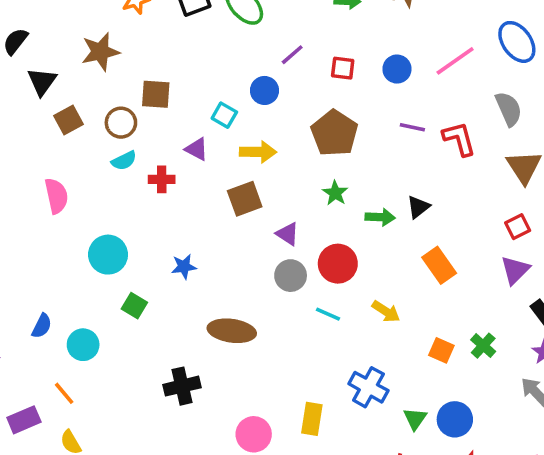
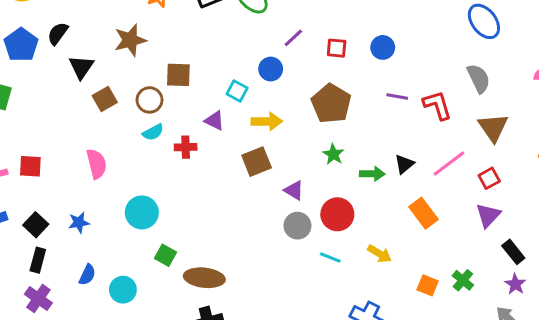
pink line: (455, 61) -> (449, 163), moved
blue star: (184, 267) -> (79, 223), moved
brown ellipse: (232, 331) -> (204, 278), moved

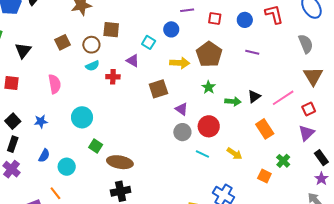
purple line: (293, 38) -> (187, 10), turned 32
black triangle: (81, 67) -> (23, 50), moved
red L-shape: (437, 105) -> (274, 14), moved
yellow arrow: (267, 121) -> (180, 63), moved
green cross: (463, 280) -> (283, 161), moved

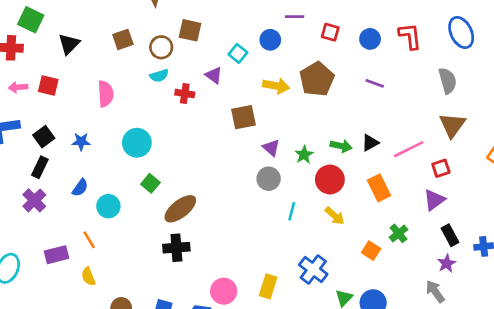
green star: (209, 87) -> (304, 155), moved
red circle: (209, 126) -> (330, 180), moved
cyan line: (202, 154) -> (292, 211), turned 72
brown ellipse: (120, 162) -> (180, 209), turned -55

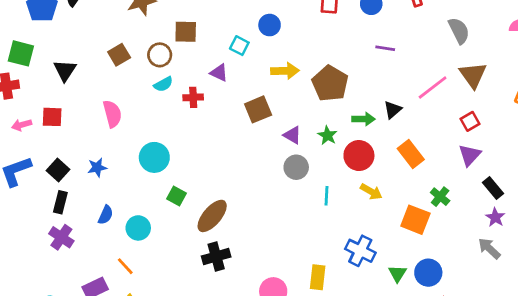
brown pentagon: (317, 79) -> (330, 83), moved
pink line: (409, 149) -> (433, 87), moved
orange square: (371, 251) -> (415, 220), size x1.5

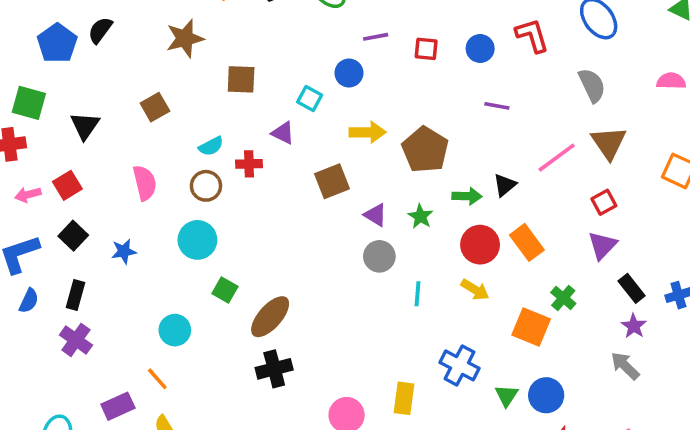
brown circle: (160, 55) -> (206, 186), moved
red square: (52, 117) -> (67, 185), turned -35
red circle: (359, 156) -> (480, 245), moved
black square: (58, 170) -> (73, 236), moved
blue semicircle: (106, 215) -> (29, 301), moved

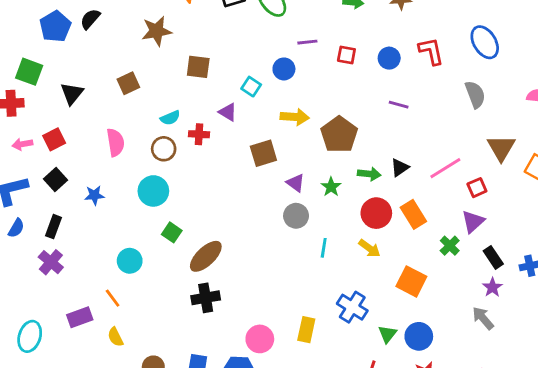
brown triangle: (609, 143) -> (501, 148), moved
pink line: (557, 158) -> (445, 168), moved
green cross: (563, 298) -> (450, 246), moved

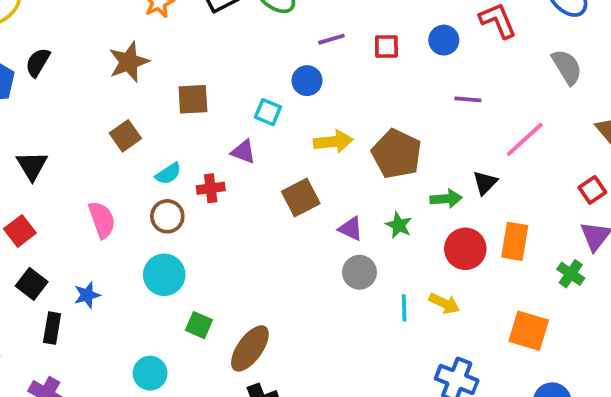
brown square: (128, 83) -> (125, 136), moved
pink line: (445, 168) -> (525, 139), moved
orange rectangle: (413, 214) -> (515, 241), turned 52
black rectangle: (53, 227) -> (52, 328), moved
yellow arrow: (369, 248) -> (444, 303), moved

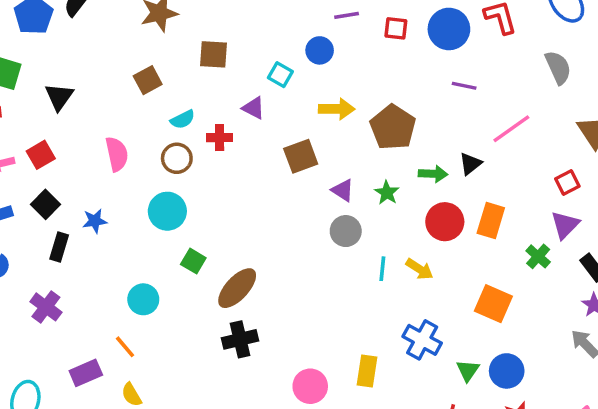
blue circle: (444, 40) -> (449, 29), size x1.5

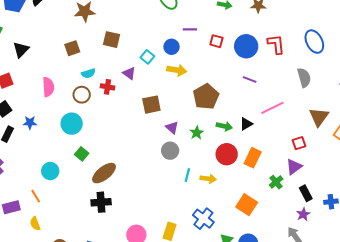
yellow arrow: (337, 109) -> (177, 70), moved
yellow arrow: (419, 269) -> (208, 179), turned -35

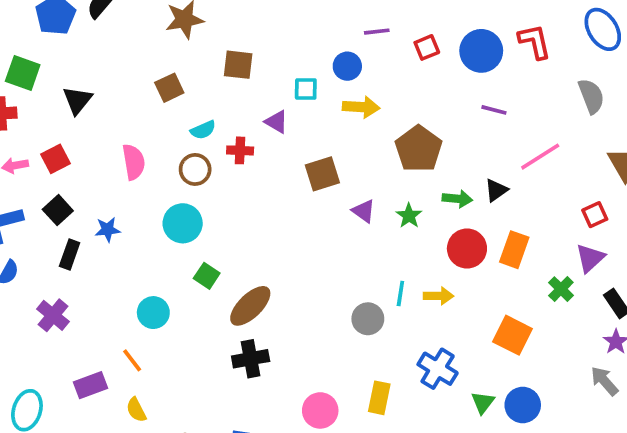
red square: (216, 41) -> (427, 47), turned -32
cyan square: (147, 57) -> (306, 89), turned -32
gray circle: (170, 151) -> (368, 319), moved

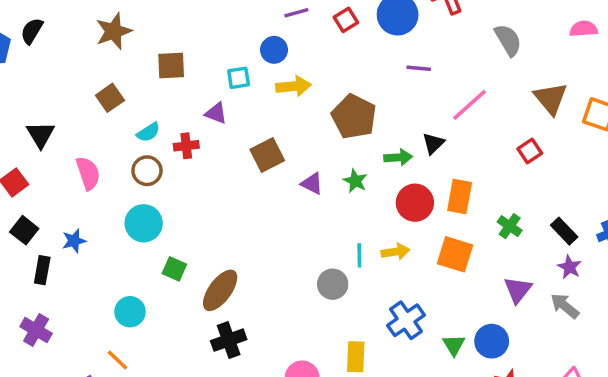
black triangle: (77, 100) -> (41, 134), moved
purple triangle: (590, 258) -> (518, 290), moved
orange square: (513, 335) -> (455, 254), moved
blue cross: (438, 369) -> (406, 320), turned 33

